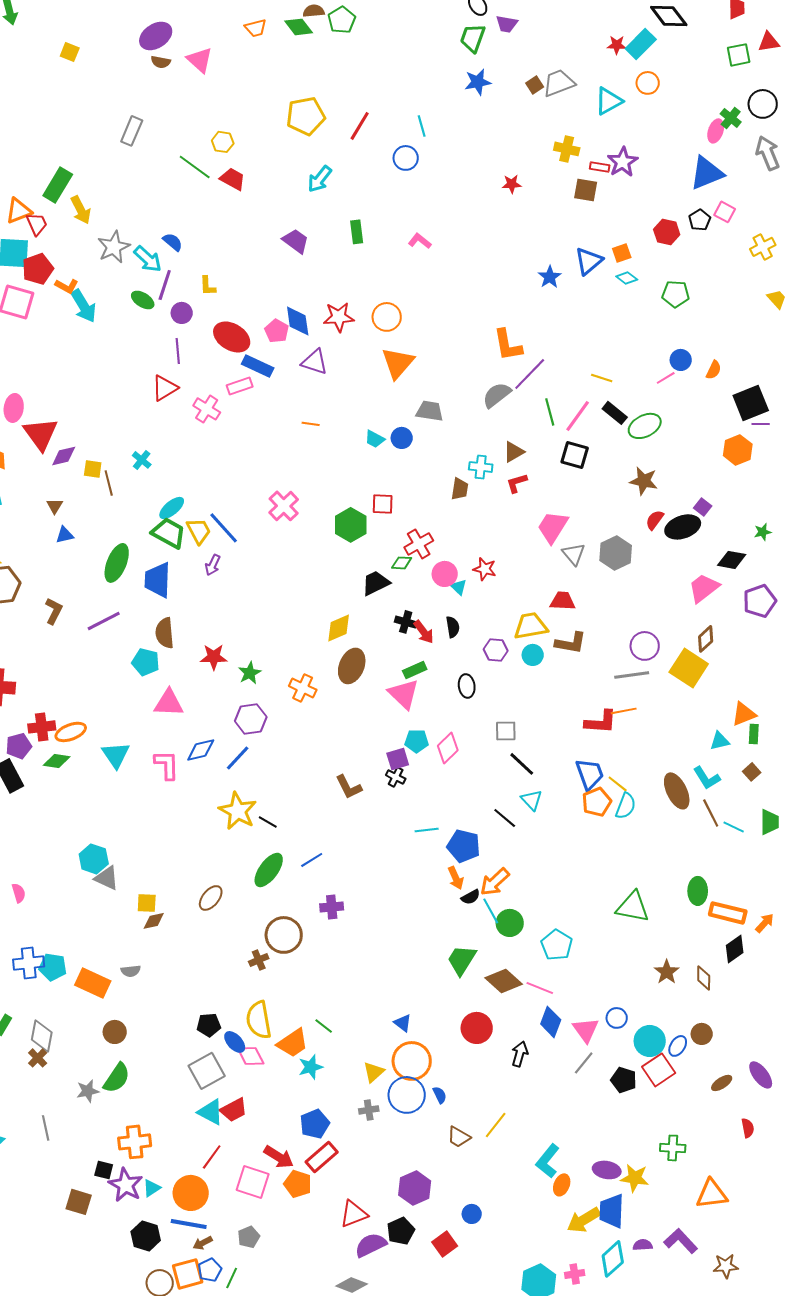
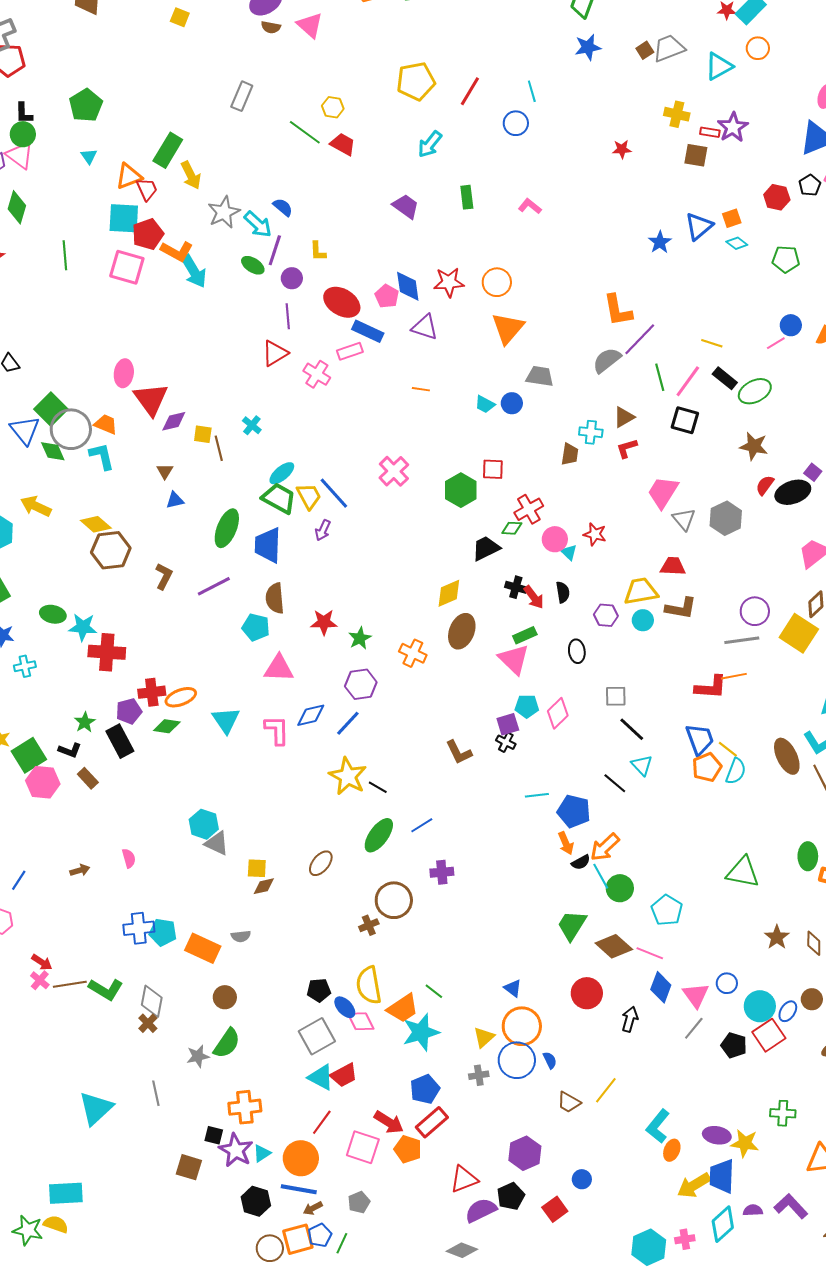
orange L-shape: (67, 286) -> (177, 251), size x1.4
cyan star: (311, 1067) -> (421, 1032), size x1.5

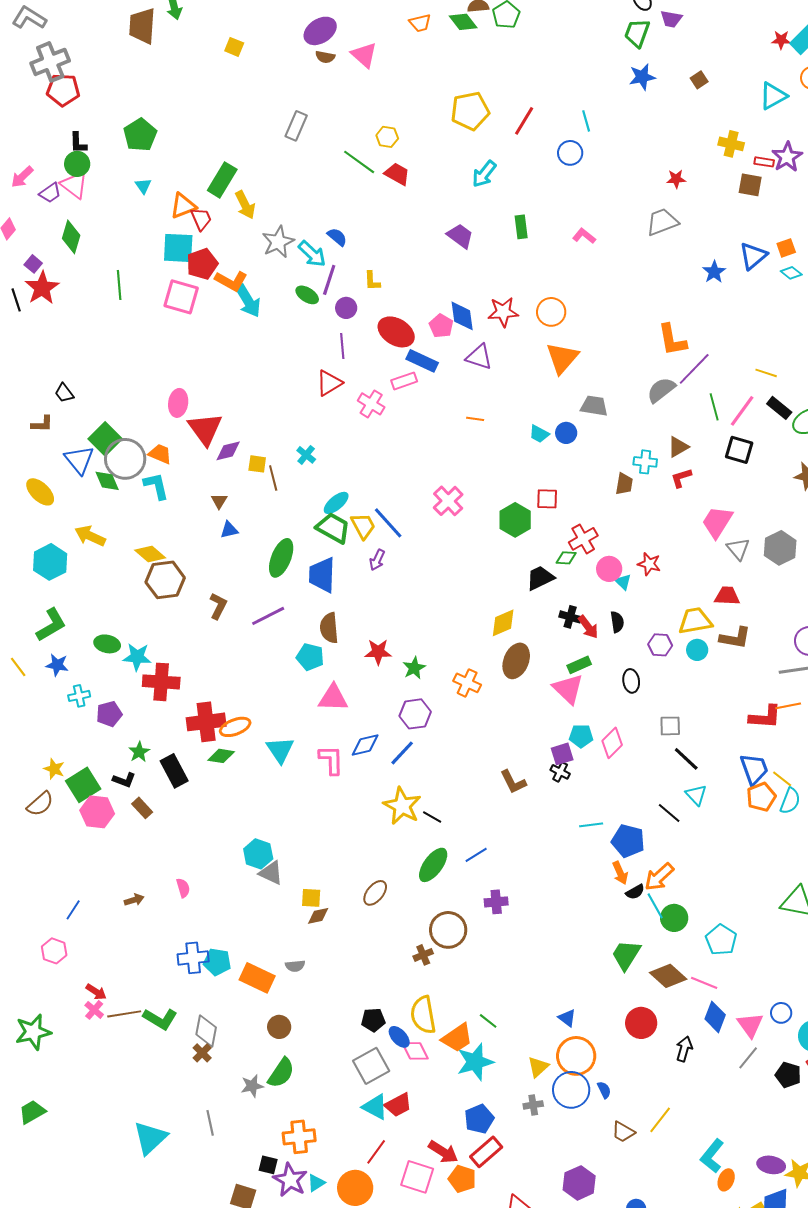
gray trapezoid: (669, 48) -> (662, 222), moved
red cross: (152, 692) -> (206, 722), size x1.4
purple pentagon: (129, 711) -> (109, 714), moved

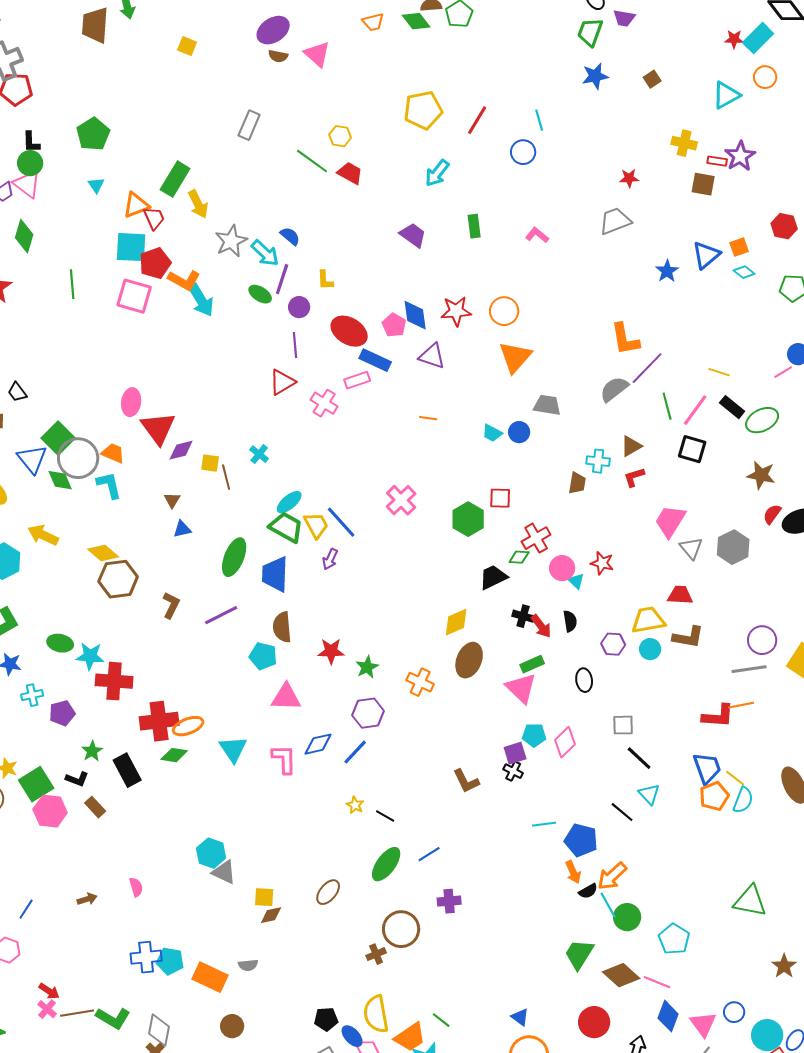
yellow star: (402, 806) -> (355, 805), size x0.5

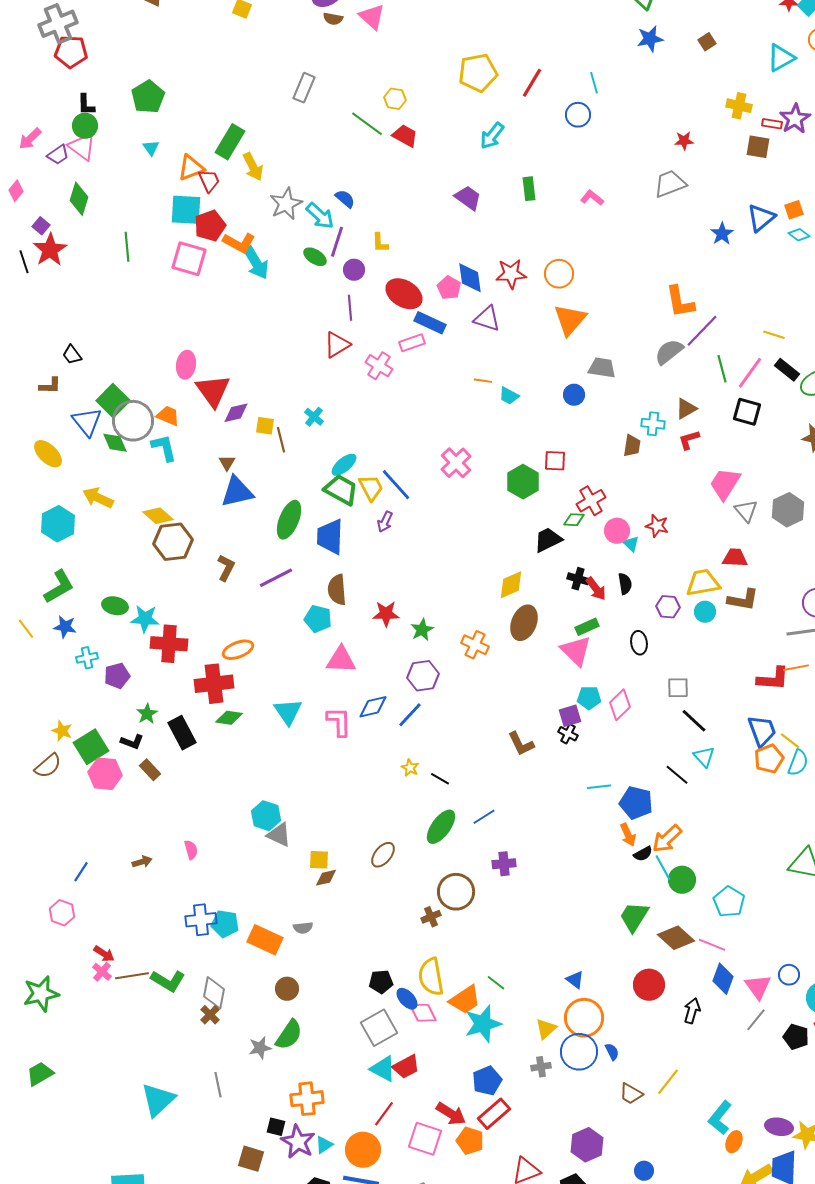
cyan trapezoid: (492, 433) -> (509, 396), moved
blue triangle: (182, 529) -> (237, 492), size x1.8
orange ellipse: (188, 726) -> (238, 650), moved

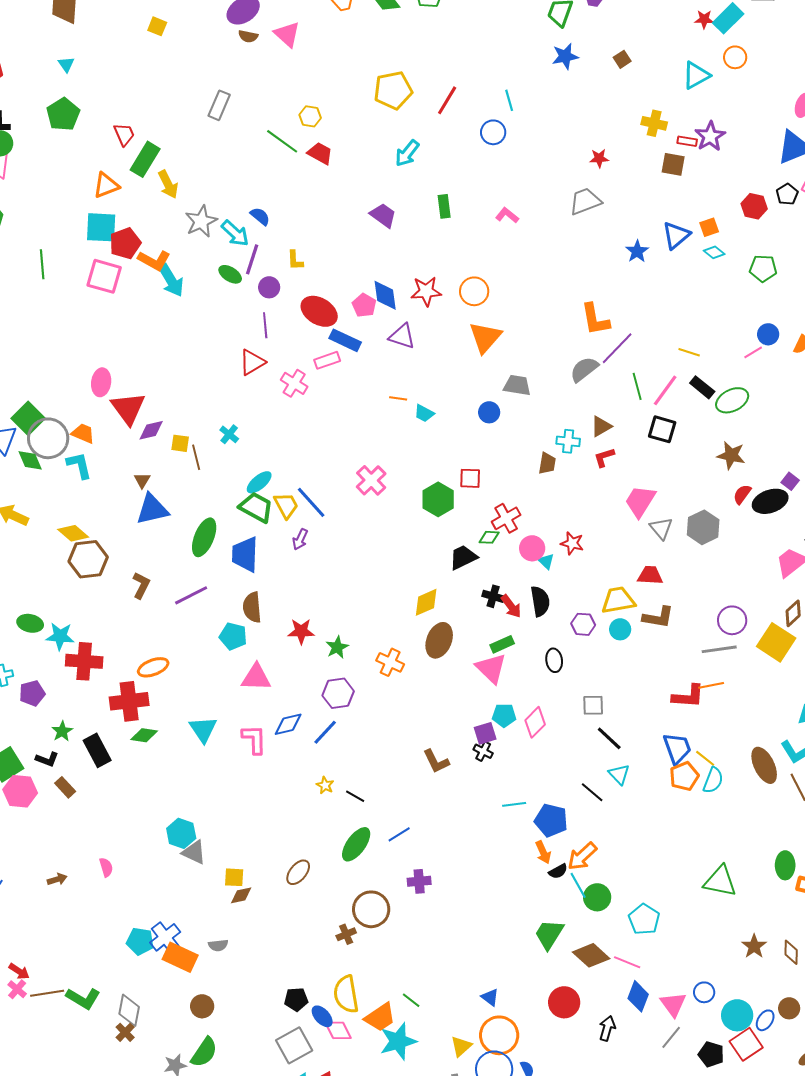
cyan triangle: (151, 148) -> (66, 64), moved
red trapezoid: (209, 181) -> (124, 134), moved
black semicircle: (625, 584) -> (540, 601), size x1.4
blue cross: (201, 920) -> (165, 937), moved, turned -32

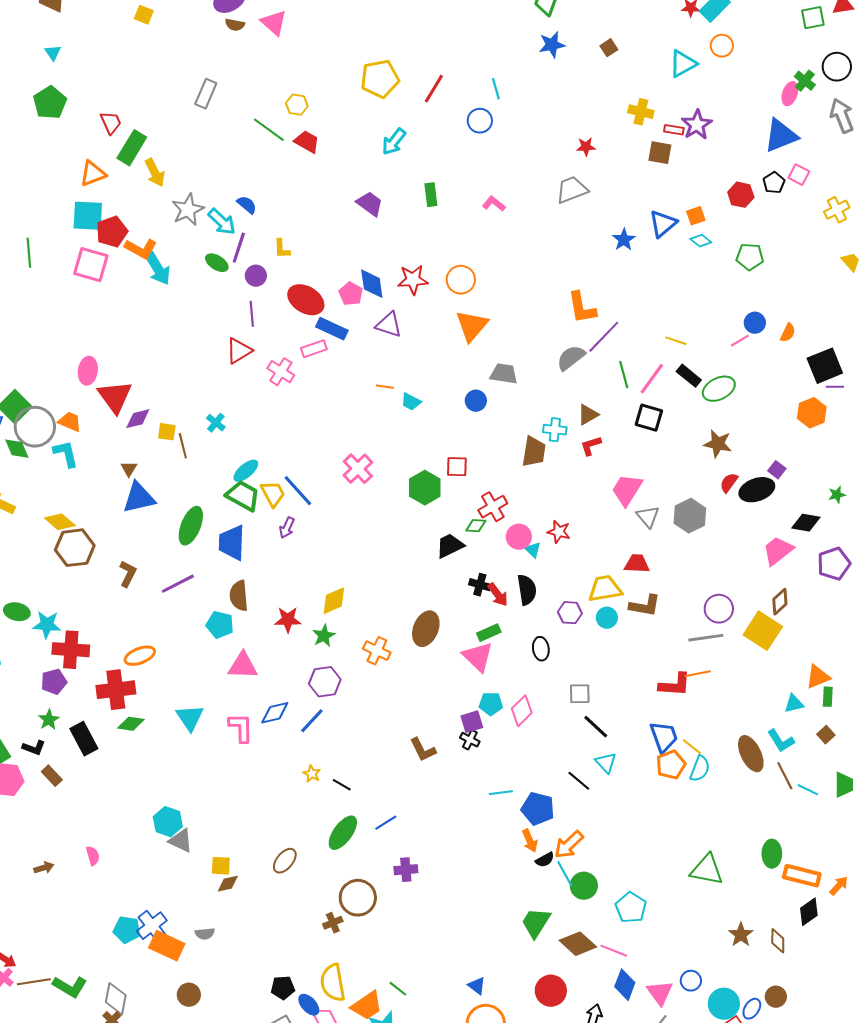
brown trapezoid: (547, 463) -> (534, 452), size x1.4
yellow diamond: (426, 602) -> (334, 601), moved
purple pentagon: (32, 693) -> (54, 682), moved

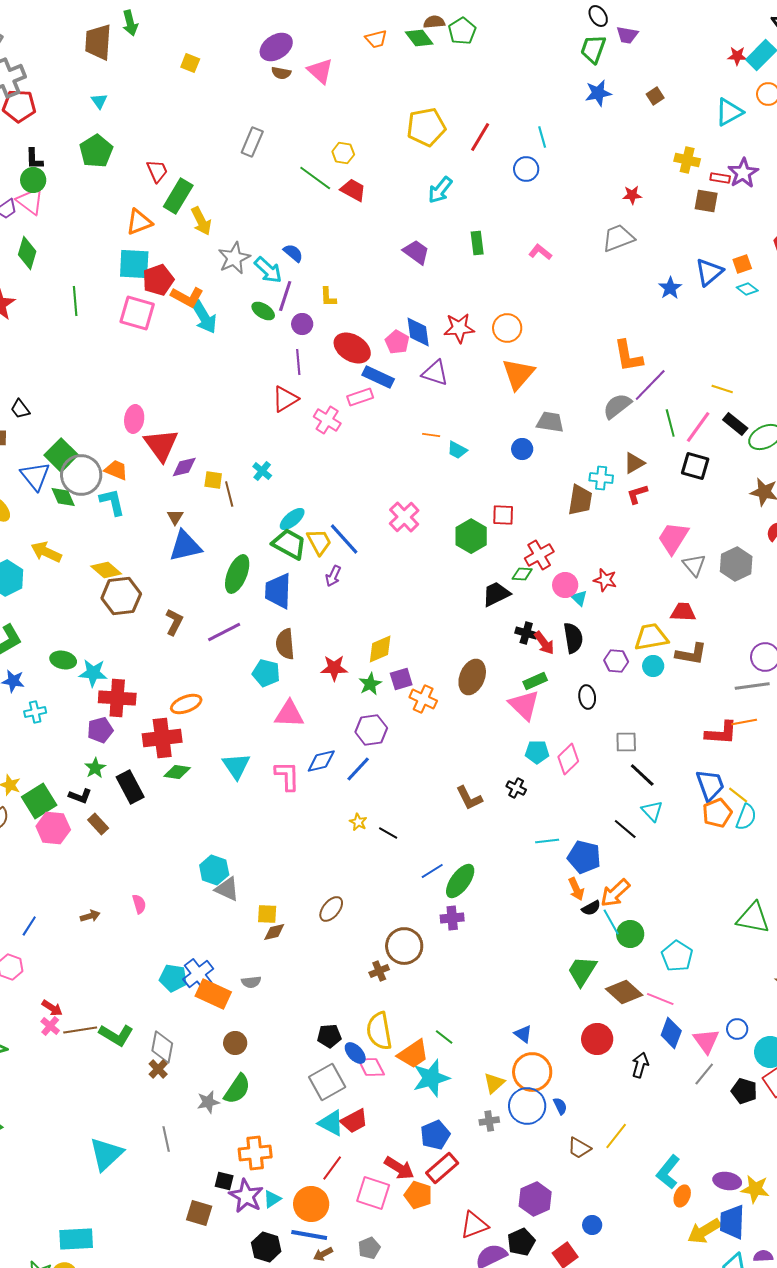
purple square: (472, 722) -> (401, 679), moved
green ellipse: (343, 833) -> (460, 881), moved

